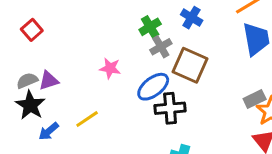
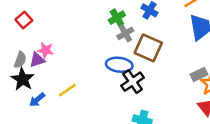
pink star: (110, 68) -> (46, 50), moved
gray semicircle: (27, 81) -> (20, 60), turned 133
blue ellipse: (153, 87) -> (119, 65), turned 45
black cross: (170, 108) -> (133, 82), turned -30

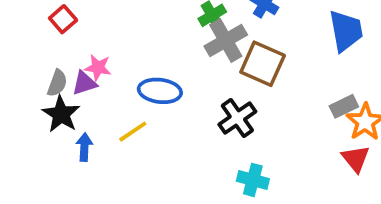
gray cross: (125, 33) -> (226, 41), size x1.5
blue ellipse: (119, 65) -> (160, 91), moved
blue arrow: (37, 100) -> (84, 147), turned 133

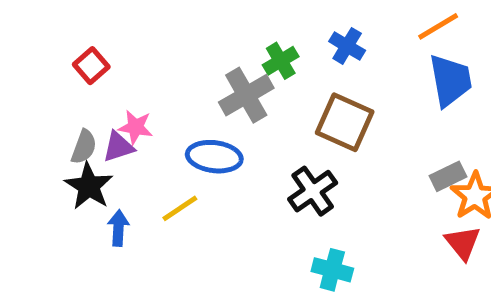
gray cross: (226, 41) -> (246, 95), moved

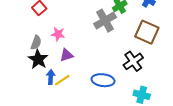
purple triangle: (118, 147) -> (66, 55), moved
blue ellipse: (214, 157) -> (103, 80), moved
yellow line: (180, 208) -> (62, 80), moved

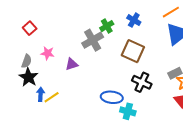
purple triangle: (66, 55) -> (72, 64), moved
black cross: (133, 61) -> (142, 82), moved, turned -30
blue ellipse: (103, 80) -> (112, 97), moved

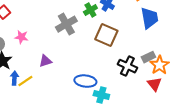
green cross: (107, 26) -> (90, 10), moved
purple triangle: (72, 64) -> (45, 61), moved
black cross: (142, 82) -> (127, 66), moved

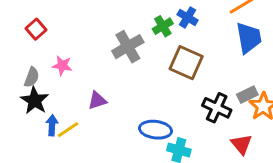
red triangle: (154, 84) -> (241, 144), moved

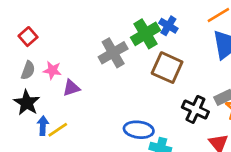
green cross: (163, 26) -> (145, 34), size x1.5
gray semicircle: (32, 77) -> (28, 70), moved
purple triangle: (97, 100) -> (71, 88), moved

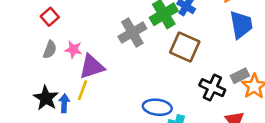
purple triangle: (71, 88) -> (92, 67), size x1.5
black star: (27, 103) -> (46, 98), moved
yellow line: (58, 130) -> (83, 90), moved, turned -36

